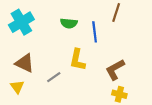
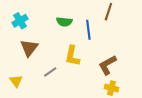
cyan cross: (21, 22) -> (20, 21), size x0.7
brown triangle: (25, 63) -> (29, 48), moved, turned 42

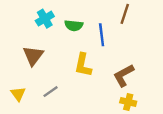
cyan cross: (20, 21) -> (45, 19), moved
gray line: (50, 72) -> (51, 92), moved

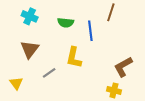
cyan cross: (45, 19) -> (30, 16), moved, turned -35
brown L-shape: (124, 75) -> (123, 67), moved
gray line: (51, 92) -> (49, 73), moved

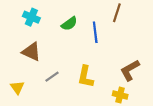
green semicircle: (66, 23) -> (69, 24), turned -42
brown triangle: (30, 49) -> (31, 52), turned -42
yellow L-shape: (74, 58) -> (85, 77), moved

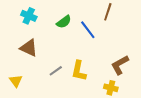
blue line: (95, 32) -> (88, 30), turned -30
gray line: (52, 77) -> (56, 71), moved

